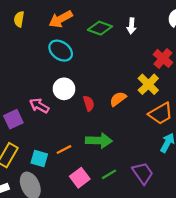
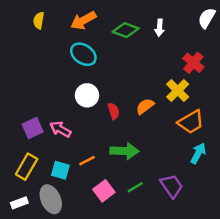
pink arrow: (39, 106) -> (60, 129), moved

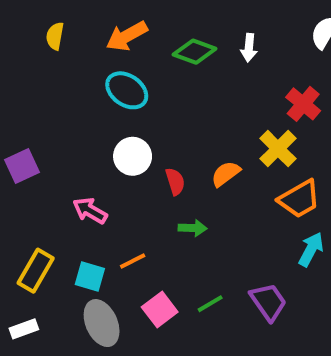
purple square: (33, 128) -> (22, 166), moved
green arrow: (124, 151) -> (193, 228), moved, size x0.6
gray ellipse: (51, 199) -> (102, 323), moved

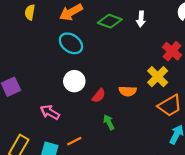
orange semicircle: (226, 174) -> (128, 91), turned -140
red semicircle: (175, 181) -> (99, 96), turned 56
green arrow: (193, 228) -> (109, 122), turned -120

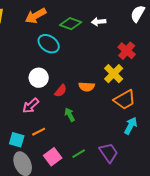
white arrow: (141, 19) -> (99, 22), turned 80
cyan ellipse: (71, 43) -> (49, 44), moved
pink arrow: (50, 112) -> (31, 106), moved, turned -72

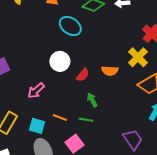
pink arrow: (31, 106) -> (36, 91), moved
orange line: (39, 132) -> (60, 118), turned 48
green line: (79, 154) -> (86, 120), moved, turned 40

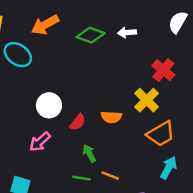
cyan ellipse: (70, 26) -> (18, 55), moved
pink arrow: (36, 91) -> (40, 142), moved
orange line: (60, 118) -> (110, 176), moved

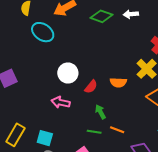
pink arrow: (40, 142) -> (61, 102), turned 54

